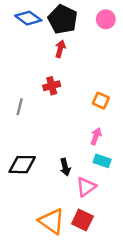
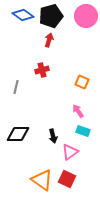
black pentagon: (63, 19) -> (51, 16), turned 30
pink circle: (106, 19) -> (86, 16), size x1.5
pink arrow: (96, 136) -> (78, 111), turned -56

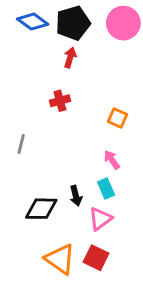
gray line: (16, 87) -> (21, 144), moved
cyan rectangle: (83, 131) -> (106, 189), moved, turned 48
black diamond: (18, 134) -> (41, 209), moved

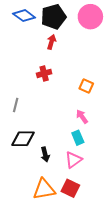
black arrow: (76, 196) -> (45, 155), moved
black diamond: (41, 209) -> (23, 139), moved
orange triangle: (60, 259) -> (44, 189), turned -45

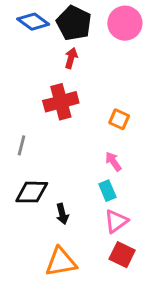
black pentagon: (54, 17) -> (74, 23), turned -30
red cross: (44, 73) -> (61, 102), size x1.6
pink triangle: (74, 160) -> (116, 221), moved
red square: (70, 188) -> (122, 255), moved

